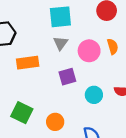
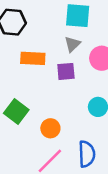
purple square: (67, 77) -> (66, 71), moved

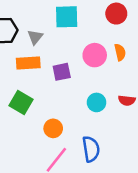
gray triangle: (72, 44) -> (35, 37), moved
green square: (16, 111) -> (21, 102), moved

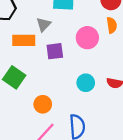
gray triangle: (35, 37) -> (44, 25), moved
orange semicircle: (120, 52) -> (112, 25), moved

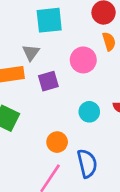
orange circle: (43, 104) -> (57, 142), moved

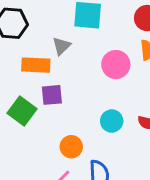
purple square: (48, 81) -> (52, 95), moved

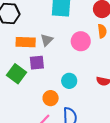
gray triangle: (61, 46) -> (47, 40), moved
cyan circle: (112, 121) -> (69, 81), moved

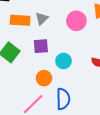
purple square: (37, 63) -> (41, 46), moved

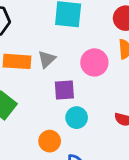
purple square: (41, 46) -> (64, 90), moved

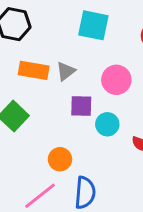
cyan circle: (77, 118) -> (107, 124), moved

